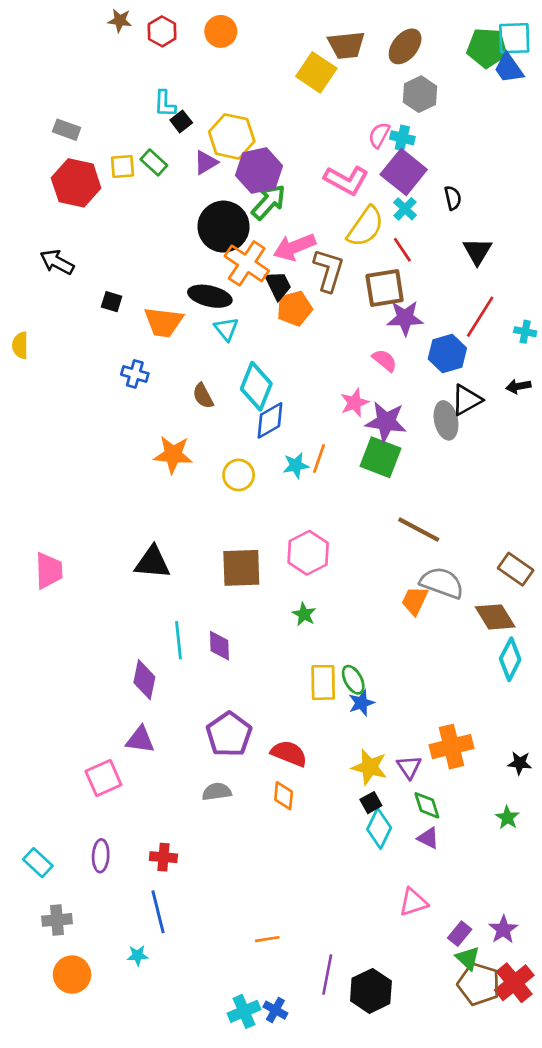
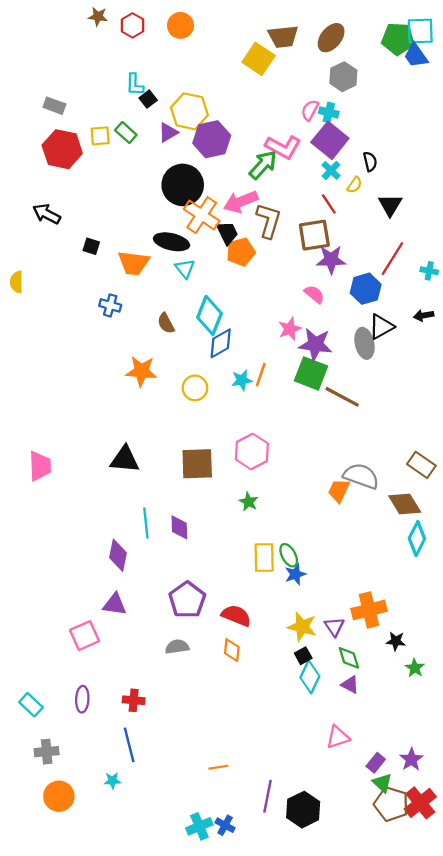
green arrow: (269, 202) -> (263, 165), moved
yellow semicircle: (365, 227) -> (354, 185), moved, size x0.5
brown line: (419, 530) -> (342, 397), moved
black star: (520, 763) -> (396, 641), moved

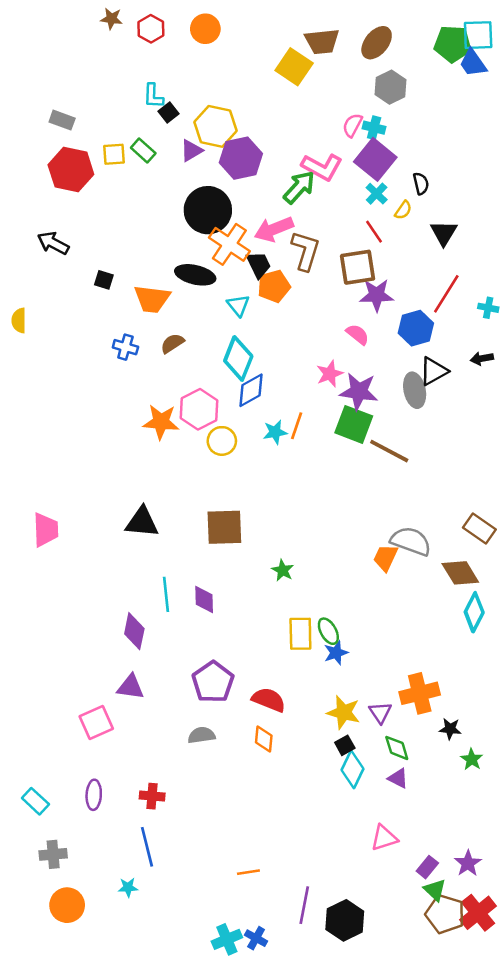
cyan triangle: (185, 269) -> (238, 305), moved
brown semicircle: (166, 323) -> (172, 343), moved, turned 85
pink hexagon: (252, 452) -> (199, 409), moved

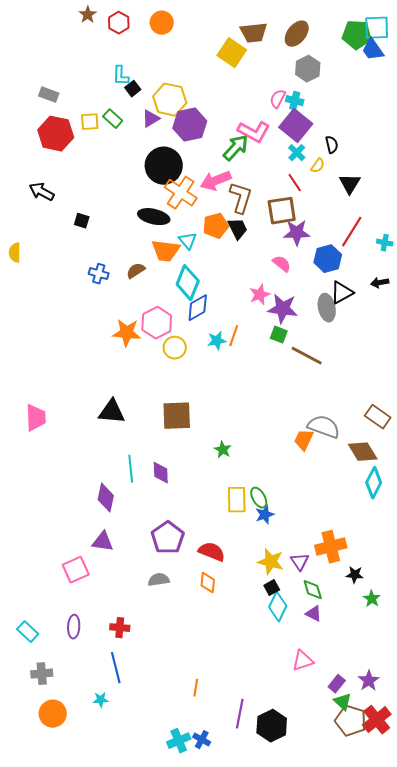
brown star: (111, 19) -> (88, 15), turned 30
black trapezoid: (259, 265) -> (238, 229), moved
orange trapezoid: (152, 299) -> (166, 251), moved
green square: (354, 424) -> (279, 335), size x0.6
orange line: (248, 872) -> (196, 688), turned -72

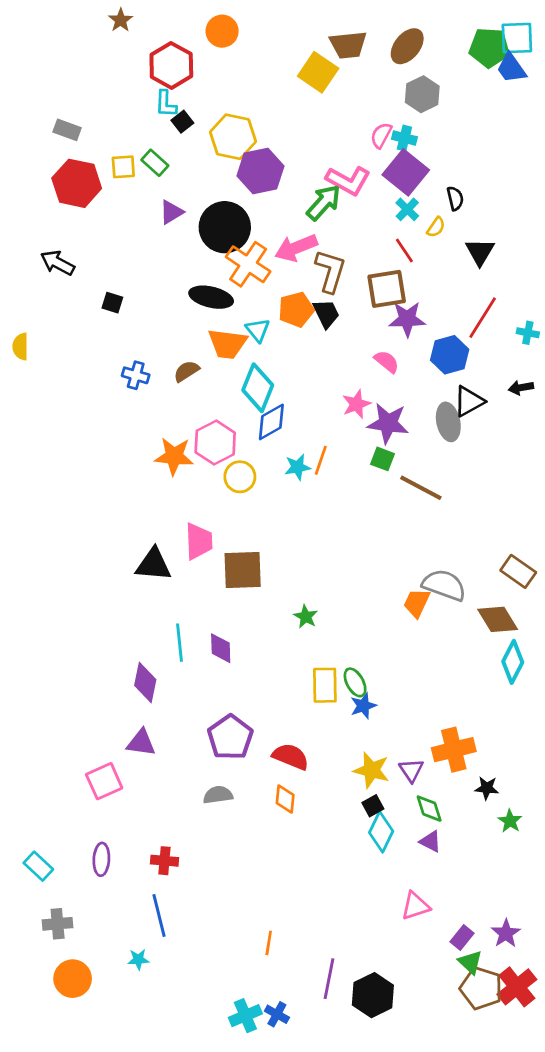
red hexagon: (119, 23) -> (171, 65), moved, size x1.5
purple triangle: (151, 119) -> (171, 212), moved
pink trapezoid: (36, 418) -> (199, 541), moved

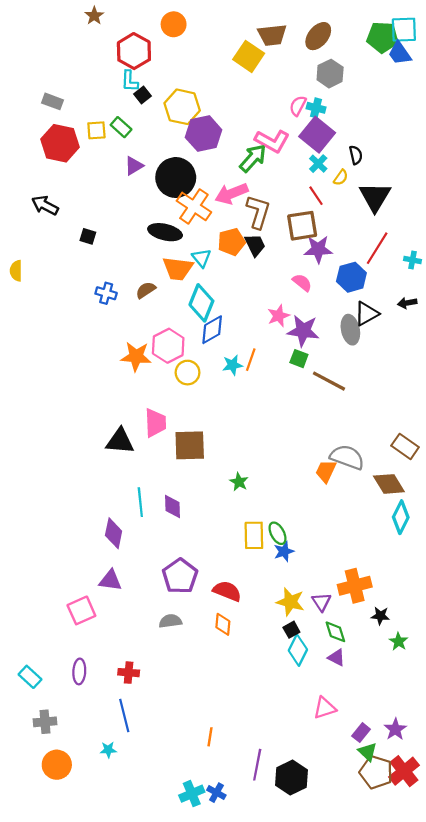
black triangle: (480, 252) -> (375, 197), size x1.4

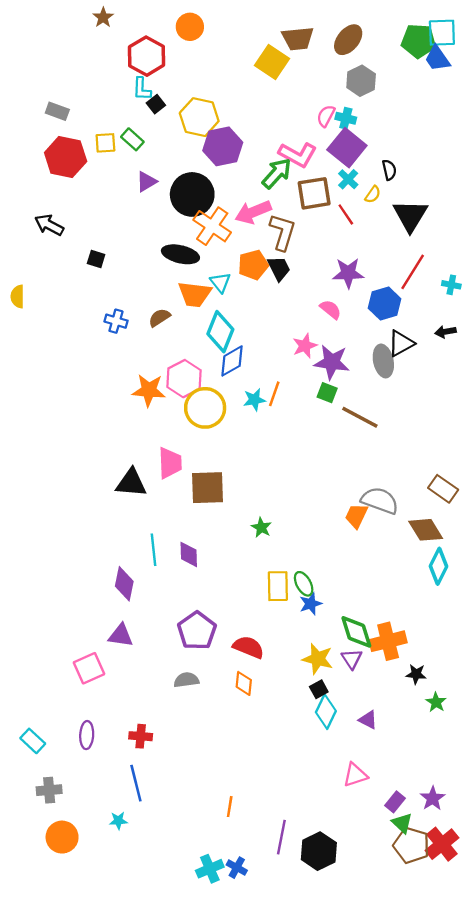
brown square: (302, 226) -> (314, 193), moved
yellow circle: (188, 373) -> (205, 408), size x1.5
green diamond: (335, 632) -> (356, 632), moved, size x1.4

